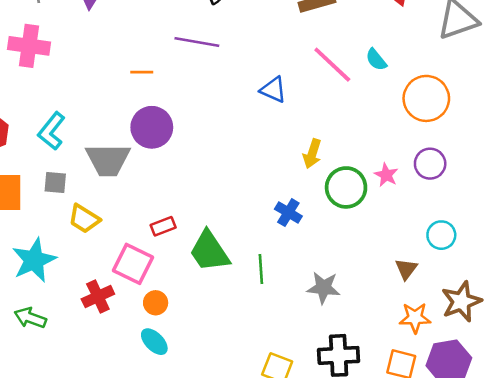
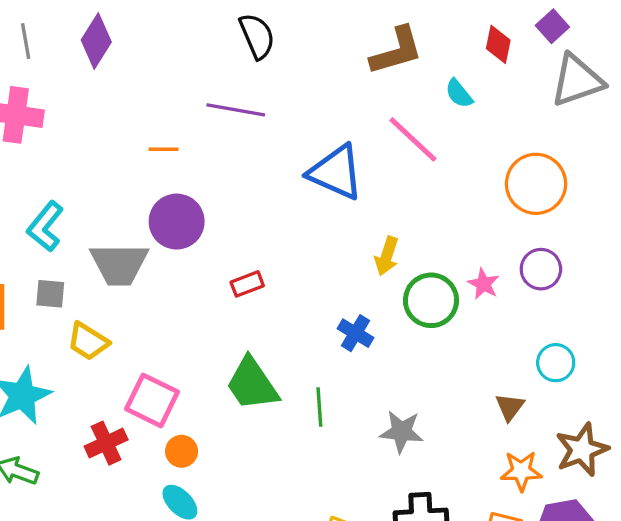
cyan semicircle: (376, 60) -> (459, 94), moved
blue triangle: (273, 90) -> (336, 172), size x1.6
red rectangle: (163, 226) -> (247, 284), moved

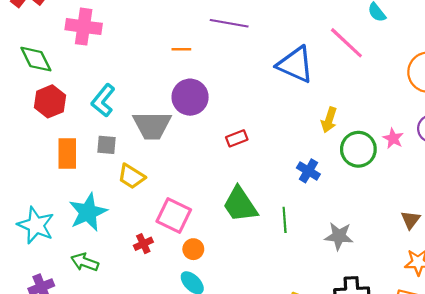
red cross: (106, 443) -> (143, 244), size x0.7

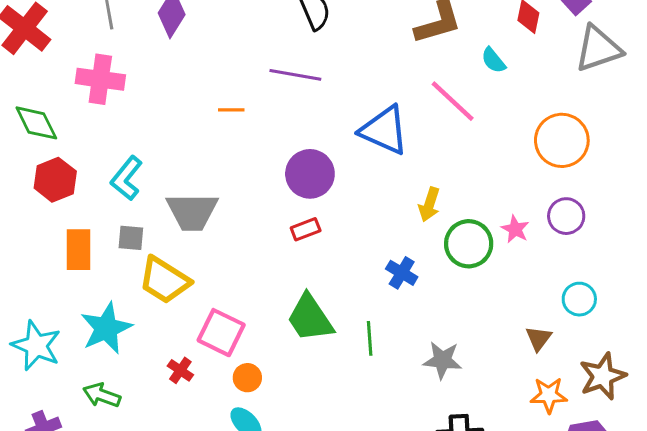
purple circle: (190, 97) -> (310, 174), moved
yellow trapezoid: (131, 176) -> (164, 280), size x1.4
red cross: (143, 244) -> (180, 370), turned -30

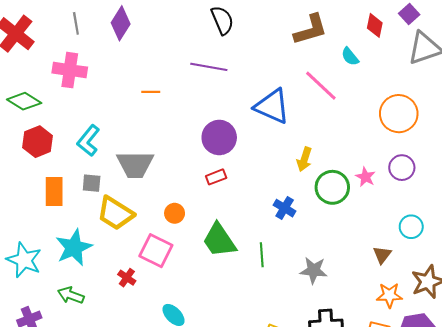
orange line: (231, 110) -> (151, 92), moved
green diamond: (36, 123) -> (24, 101), turned -32
orange circle: (247, 378) -> (175, 213), moved

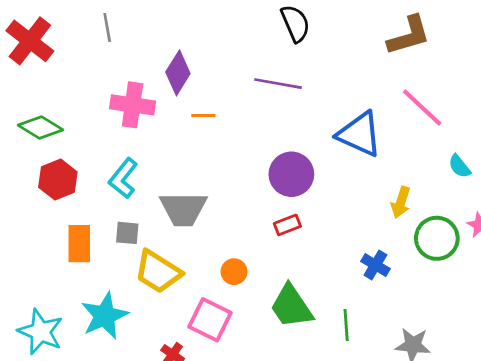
purple diamond: (121, 23) -> (178, 73), moved
cyan semicircle: (350, 57) -> (460, 166), moved
pink cross: (70, 70) -> (133, 105), moved

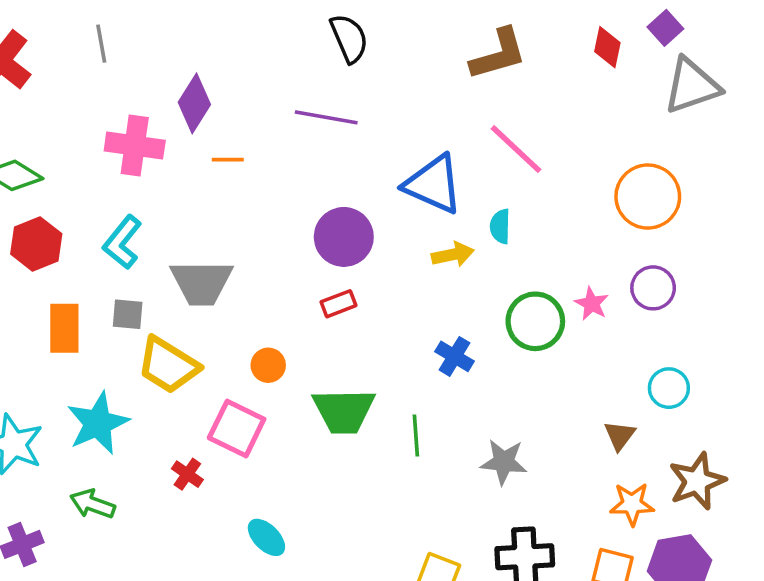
cyan semicircle: (460, 166) -> (500, 226), moved, turned 40
yellow arrow: (401, 202) -> (453, 255), moved, turned -120
green trapezoid: (291, 306) -> (344, 411), turned -57

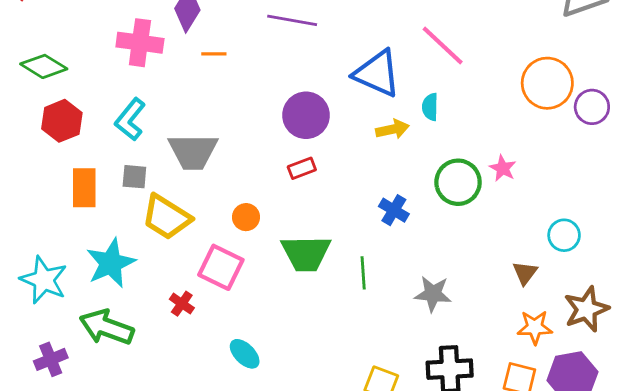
purple circle: (653, 288) -> (592, 107), moved
green arrow: (92, 504) -> (106, 327), size x1.5

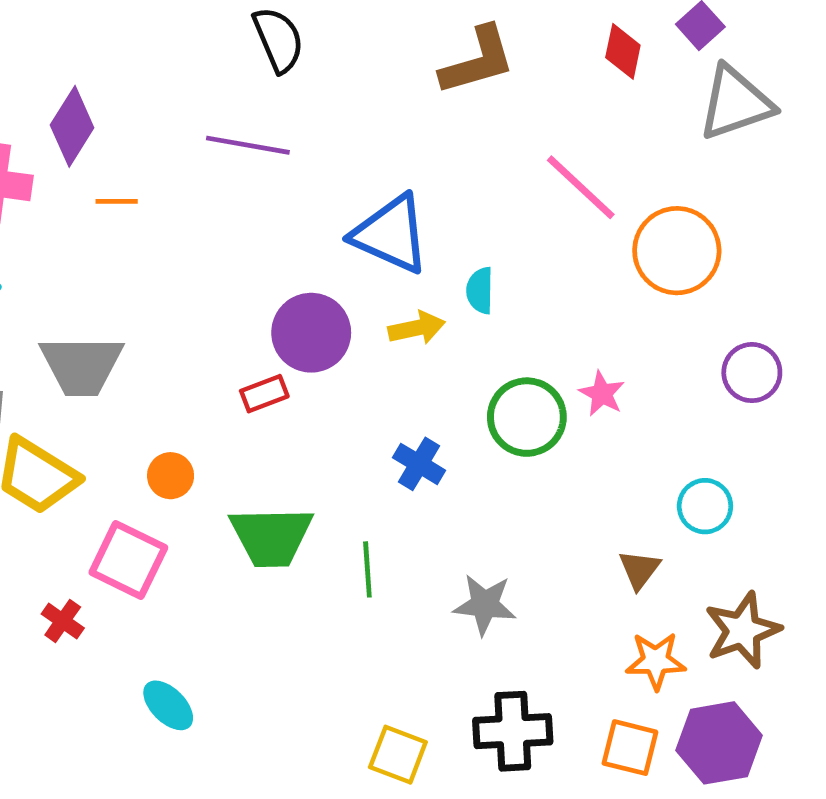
pink line: (443, 46) -> (581, 187), moved
purple circle: (592, 107) -> (752, 373), moved
purple circle: (306, 115) -> (311, 333), moved

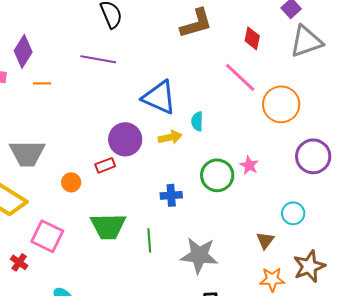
red diamond: (623, 51) -> (252, 38), moved
purple circle: (752, 373) -> (313, 156), size x1.4
blue cross: (419, 464) -> (171, 195), turned -35
orange circle: (171, 476) -> (71, 182), moved
gray star: (485, 605) -> (199, 255), size x1.4

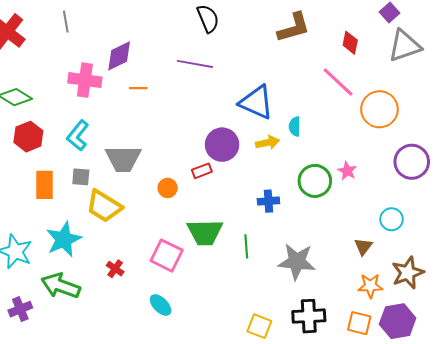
purple diamond: (23, 51) -> (119, 56), turned 32
pink square: (47, 236) -> (167, 256), moved

